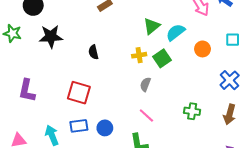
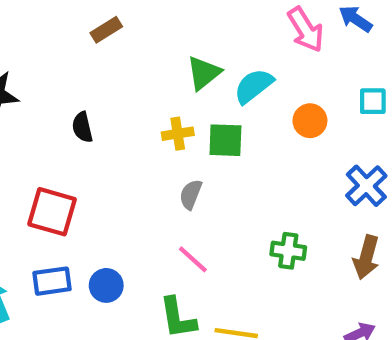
green square: (162, 58) -> (225, 140), turned 36

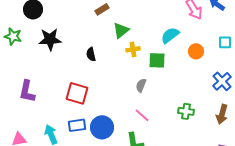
green triangle: (204, 73) -> (121, 30), moved
yellow cross: (178, 134) -> (133, 49), moved
blue circle: (106, 285) -> (102, 127), size x1.5

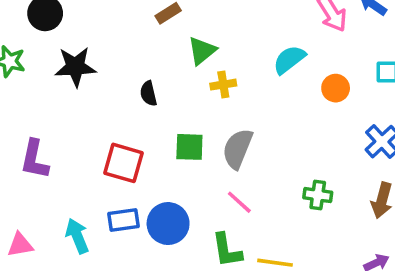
green square: (157, 60) -> (189, 147), moved
gray semicircle: (141, 85) -> (238, 149), size x1.6

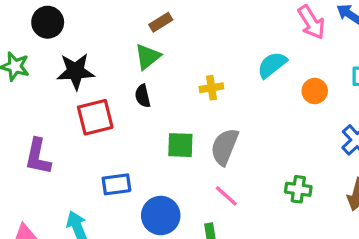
green triangle: (202, 51) -> (148, 57), moved
red square: (124, 163) -> (95, 117), moved, turned -30
blue rectangle: (124, 220) -> (116, 184), moved

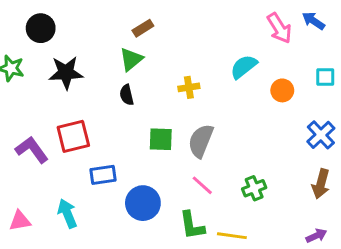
red square: (95, 117) -> (73, 136), moved
purple L-shape: (38, 157) -> (32, 150), turned 132
green cross: (298, 189) -> (254, 188), moved, turned -30

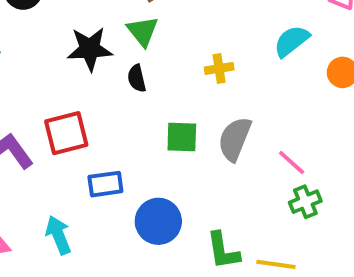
green triangle: (131, 59) -> (143, 31), turned -30
black star: (66, 73) -> (90, 49), moved
pink line: (202, 185) -> (292, 163), moved

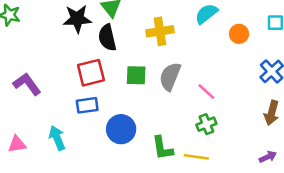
yellow cross: (219, 68) -> (160, 31), size x1.5
black semicircle: (137, 78) -> (107, 38), size x1.5
red square: (66, 133) -> (91, 73), moved
green cross: (305, 202) -> (206, 124), moved

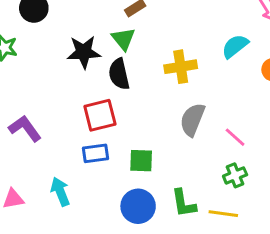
green square: (136, 75) -> (141, 161), moved
blue circle: (121, 129) -> (138, 206), moved

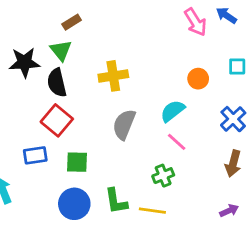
cyan semicircle: (235, 46) -> (173, 111), moved
red square: (100, 115) -> (57, 120), moved, turned -36
pink line: (235, 137) -> (177, 142), moved

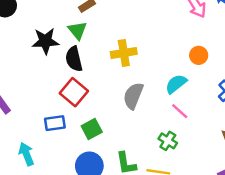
green square: (77, 162) -> (92, 129), turned -30
green cross: (163, 176) -> (168, 141), turned -36

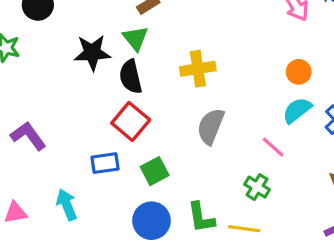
cyan semicircle: (176, 84) -> (297, 110), moved

